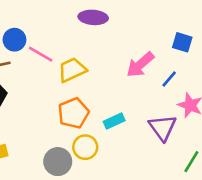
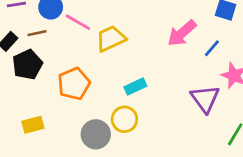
orange pentagon: (73, 113) -> (74, 84), moved
cyan rectangle: (114, 121) -> (135, 86), moved

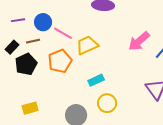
orange pentagon: (74, 84) -> (60, 61), moved
cyan rectangle: (135, 86) -> (96, 80), moved
yellow circle: (124, 119) -> (107, 103), moved

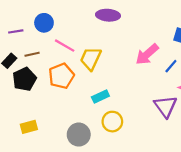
blue circle: (43, 22) -> (44, 23), moved
yellow trapezoid: (87, 45) -> (91, 59), turned -40

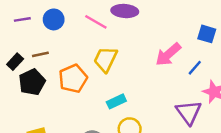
purple line: (16, 31) -> (22, 19), moved
pink line: (65, 46) -> (96, 22), moved

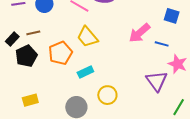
yellow trapezoid: (105, 59) -> (87, 37), turned -65
blue line: (195, 68) -> (162, 44), turned 64
cyan rectangle: (116, 101) -> (85, 72), moved

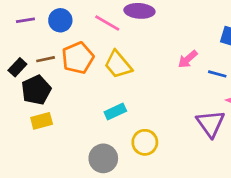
pink arrow: (140, 33) -> (188, 59), size x0.7
orange pentagon: (60, 53) -> (78, 58), moved
yellow rectangle: (30, 100) -> (42, 121), moved

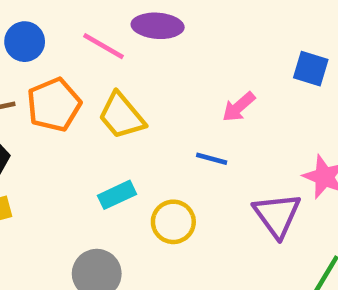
blue line: (217, 74) -> (212, 159), moved
yellow circle: (145, 142) -> (173, 222), moved

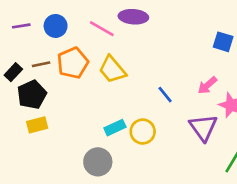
pink arrow: (239, 107) -> (207, 85), moved
blue line: (212, 159) -> (165, 95), turned 36
cyan rectangle: (117, 195) -> (115, 128), moved

